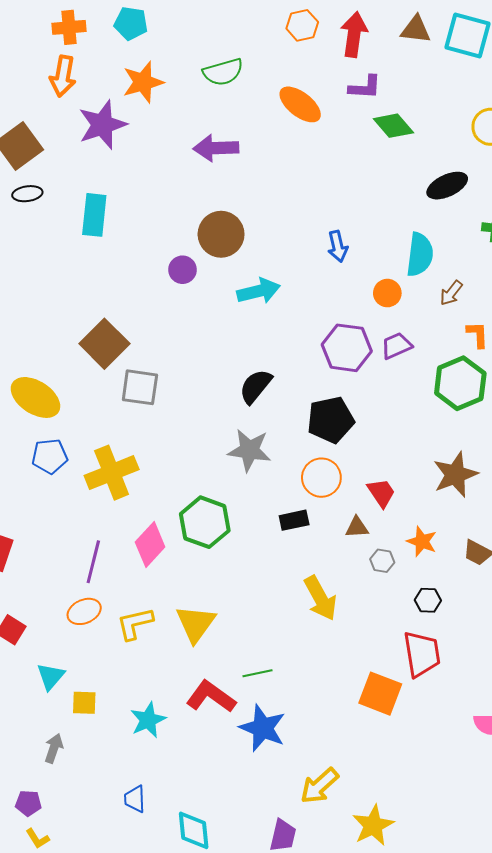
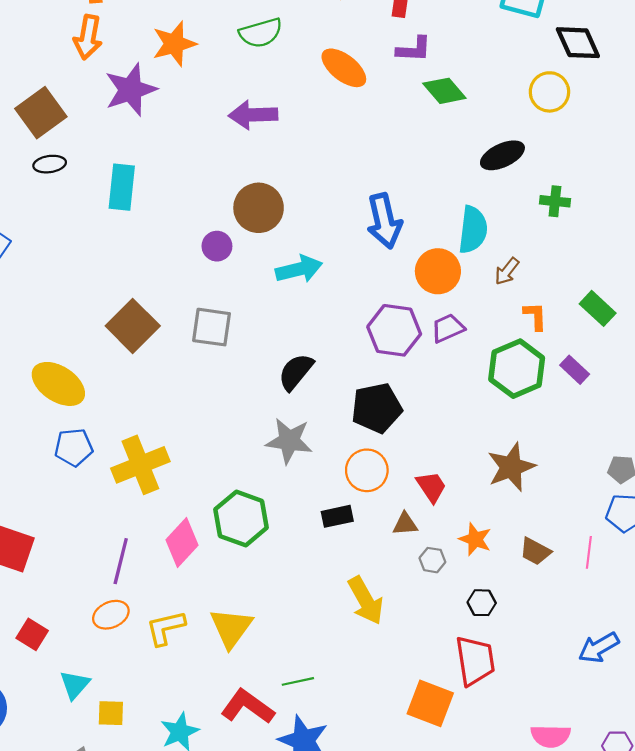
blue arrow: (338, 246) -> (384, 221), size x1.6
orange circle: (387, 293) -> (438, 271), size x1.5
gray square: (140, 387) -> (211, 327), moved

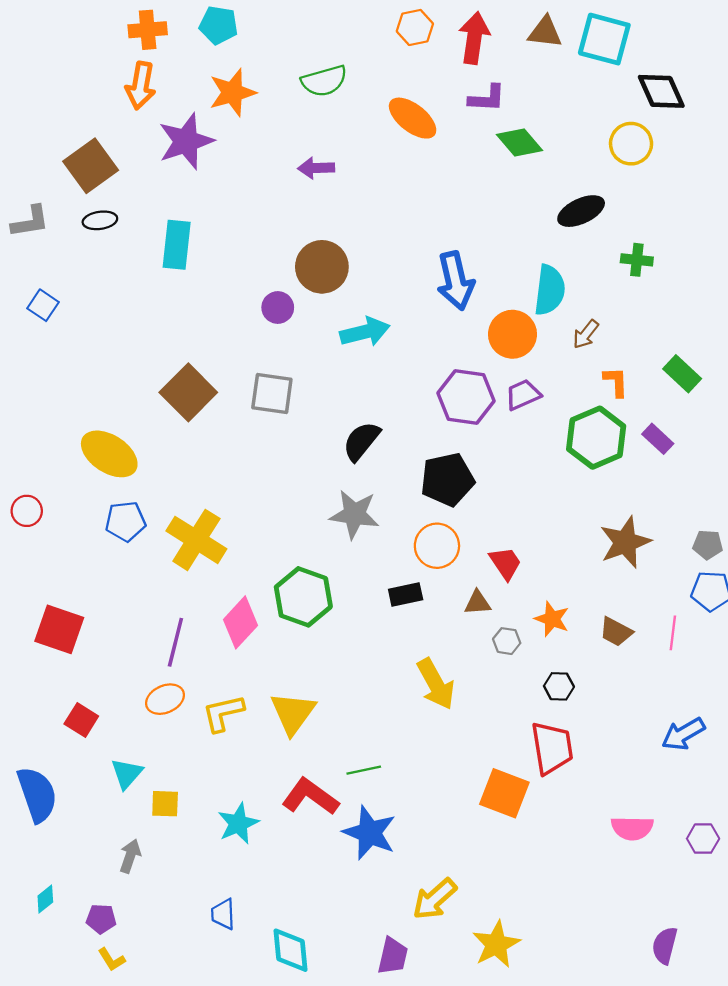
purple arrow: (253, 115) -> (316, 168), size x0.7
yellow cross: (140, 465) -> (196, 540), turned -36
brown star: (511, 467) -> (625, 542), moved

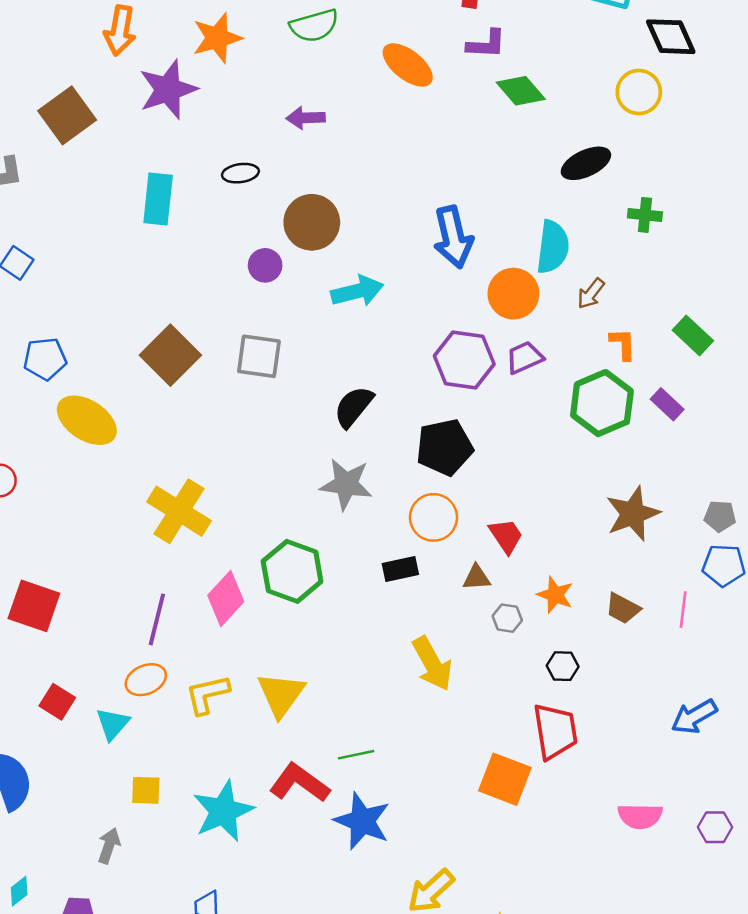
black ellipse: (100, 220) -> (240, 173), moved
blue pentagon: (126, 521) -> (45, 359), moved
cyan triangle: (127, 774) -> (113, 724), moved
cyan star: (238, 823) -> (223, 811), size x1.4

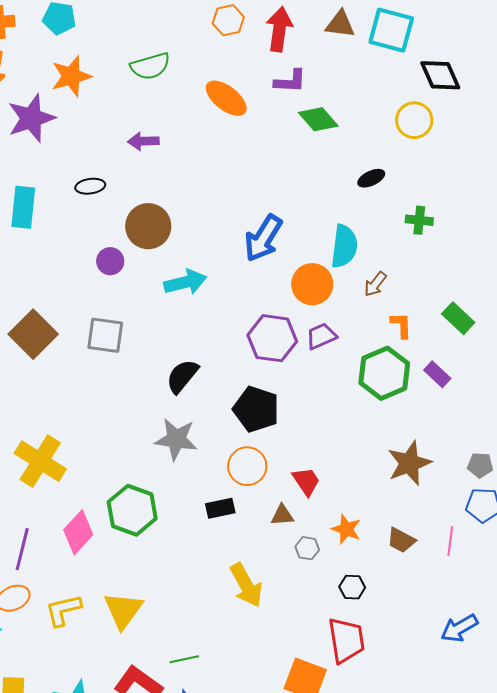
black ellipse: (586, 163) -> (371, 178), size x0.7
blue arrow: (453, 237) -> (263, 238), turned 45
black pentagon: (445, 447) -> (256, 409), turned 30

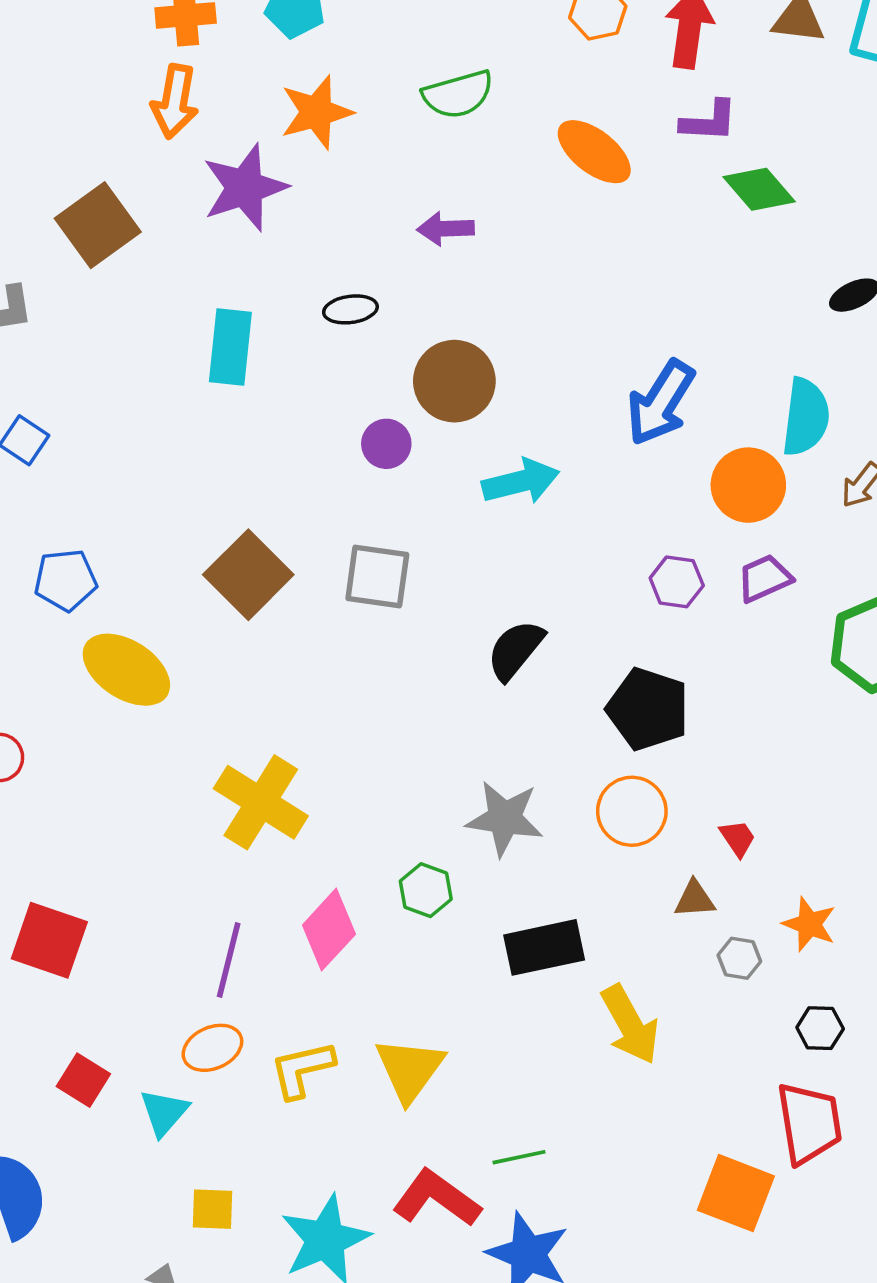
purple hexagon: (272, 338) -> (677, 582), size x0.6
gray star: (176, 439) -> (505, 818), moved
red trapezoid: (306, 481) -> (738, 838), size x0.7
black rectangle: (220, 508) -> (544, 947), moved, size x1.5
green hexagon: (132, 510) -> (426, 890), size x0.6

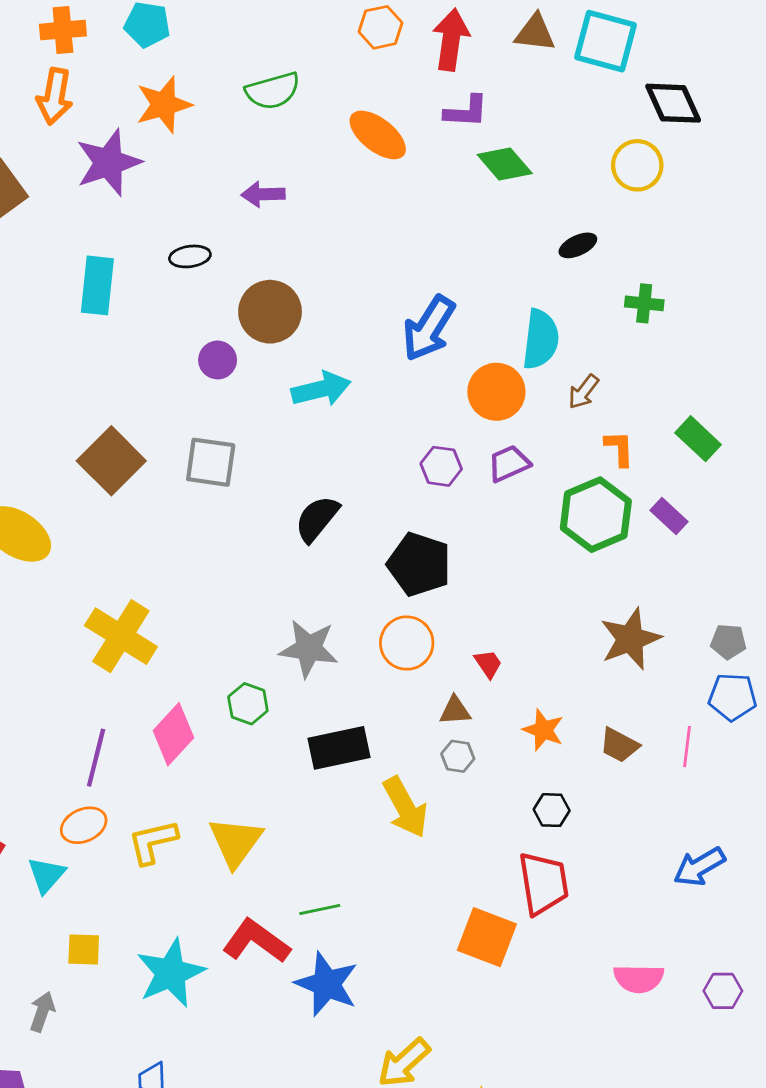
gray hexagon: (739, 958) -> (458, 756), moved

